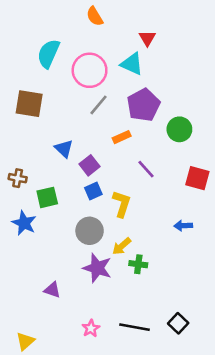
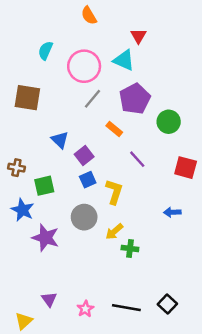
cyan semicircle: (48, 54) -> (45, 50), size x0.7
orange rectangle: (122, 137) -> (114, 129), turned 63
purple star: (97, 268) -> (45, 238), moved
purple triangle: (52, 290) -> (49, 299), moved, turned 35

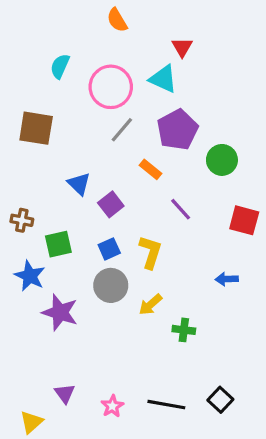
blue square: (88, 180) -> (109, 249), moved
green cross: (130, 248) -> (184, 330), moved

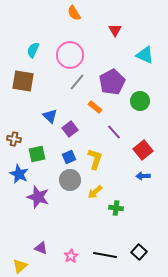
cyan semicircle: (60, 66) -> (33, 50), moved
cyan triangle: (163, 79) -> (145, 55), moved
red square: (244, 220) -> (143, 150), moved, turned 36
purple triangle: (65, 393) -> (41, 248), turned -32

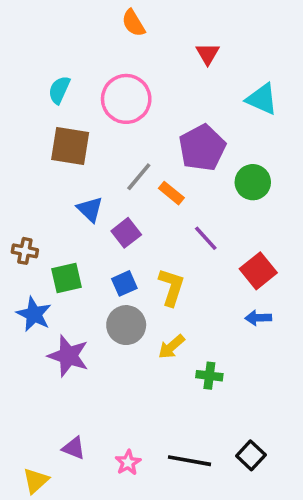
brown square: (23, 81) -> (70, 146), moved
gray line: (77, 82) -> (139, 177), moved

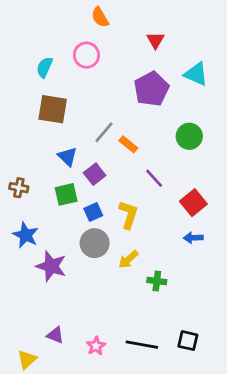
pink circle: (126, 99) -> (86, 55), moved, size x0.7
purple pentagon: (202, 148) -> (151, 89), moved
green square: (66, 278) -> (66, 194), moved
black square: (251, 455) -> (188, 341), turned -30

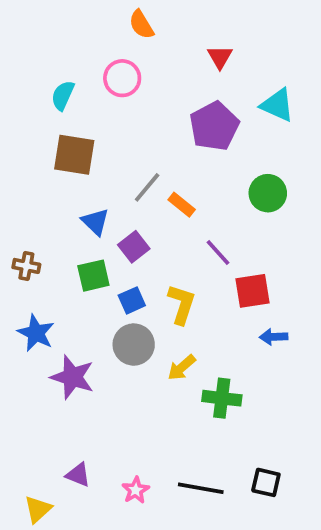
red square: (193, 203) -> (252, 291), moved, turned 30
green cross: (157, 281) -> (222, 398), size x1.4

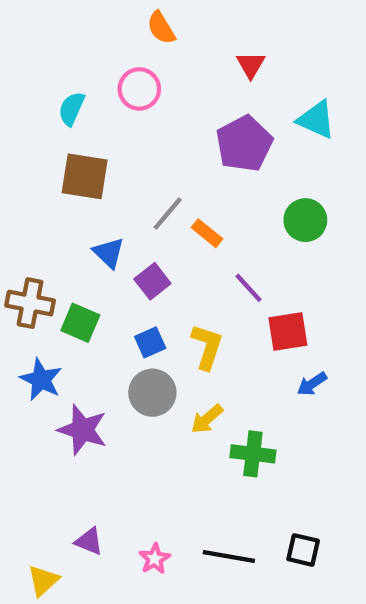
brown cross: (26, 266) -> (30, 303), size x1.5
green square: (93, 276) -> (80, 323), moved, turned 36
blue arrow: (274, 337) -> (312, 384), turned -32

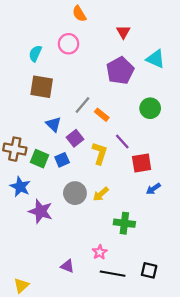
blue square: (150, 342) -> (62, 160), moved
yellow L-shape: (207, 347) -> (100, 153), moved
yellow arrow: (207, 419) -> (101, 194), moved
purple triangle: (89, 541) -> (67, 266), moved
pink star: (155, 559) -> (100, 252), moved

